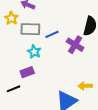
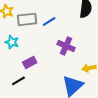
purple cross: (75, 45) -> (66, 46), moved
cyan star: (34, 52) -> (12, 42), moved

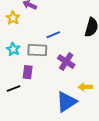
gray rectangle: (27, 19) -> (37, 50), moved
purple rectangle: (30, 62) -> (28, 72), turned -64

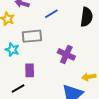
blue line: (53, 35) -> (51, 14), moved
gray rectangle: (37, 50) -> (32, 36), moved

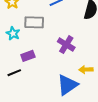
purple rectangle: (30, 70) -> (28, 56), turned 64

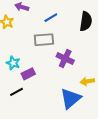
gray rectangle: (34, 22) -> (44, 40), moved
cyan star: (13, 33) -> (13, 63), moved

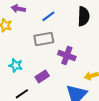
purple rectangle: (28, 74) -> (42, 76), moved

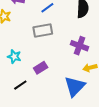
purple cross: (67, 55) -> (79, 46), moved

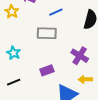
purple rectangle: (41, 68) -> (47, 70), moved

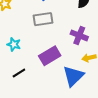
purple rectangle: (47, 70) -> (50, 56), size x1.5

